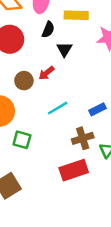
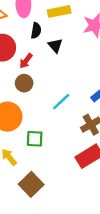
red arrow: (46, 73) -> (26, 61), moved

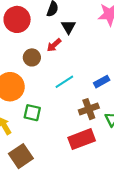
red arrow: (26, 61) -> (54, 45), moved

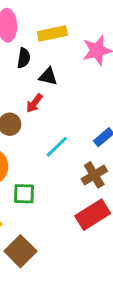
black triangle: (68, 27) -> (48, 76), turned -35

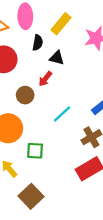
yellow rectangle: (52, 33) -> (61, 24), turned -40

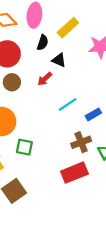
brown circle: (25, 95) -> (12, 82), moved
cyan line: (62, 114) -> (68, 104), moved

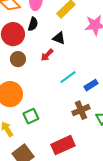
black semicircle: (43, 43) -> (33, 24), moved
green square: (24, 147) -> (31, 116), turned -35
red rectangle: (74, 173) -> (63, 145), moved

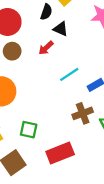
black semicircle: (33, 24) -> (46, 12), moved
green square: (31, 116) -> (29, 130), moved, turned 35

